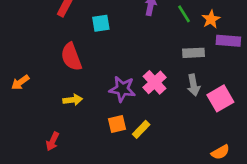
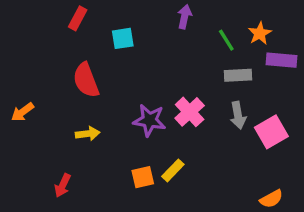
green line: (184, 14) -> (226, 40), moved
orange square: (117, 124) -> (143, 177), moved

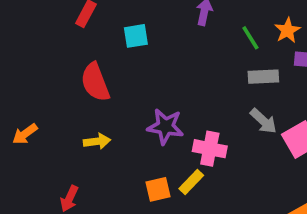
orange arrow: (22, 112) -> (25, 134), moved
pink cross: (190, 112) -> (210, 149), moved, turned -36
gray arrow: (238, 115) -> (263, 121), turned -36

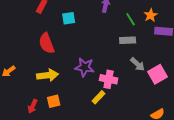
gray rectangle: (263, 77) -> (128, 40), moved
yellow arrow: (97, 141) -> (48, 75), size x1.5
orange square: (158, 189) -> (54, 101), moved

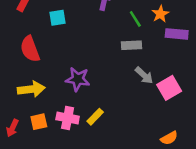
pink cross: (109, 79) -> (68, 118), moved

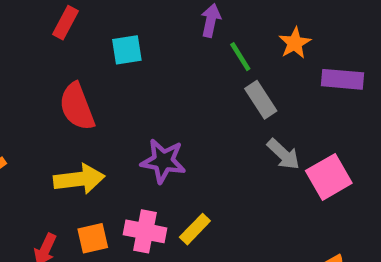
orange star: (160, 14) -> (295, 43), moved
green line: (135, 19) -> (240, 57), moved
gray rectangle: (132, 45) -> (261, 100), turned 60

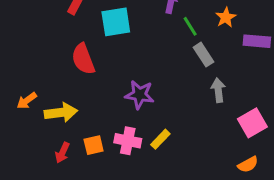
cyan square: (127, 50) -> (116, 22), size x1.5
gray arrow: (283, 154) -> (218, 90), turned -140
pink square: (329, 177) -> (252, 123), moved
yellow arrow: (79, 179) -> (61, 112), moved

